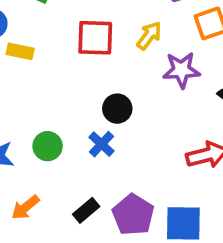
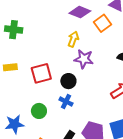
red square: (95, 38) -> (41, 73), moved
purple star: (181, 70) -> (84, 59), moved, turned 30

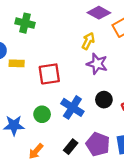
black circle: (68, 81) -> (104, 100), moved
blue cross: (66, 102) -> (72, 107), size x1.5

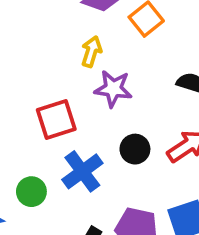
red square: (49, 74) -> (56, 120), moved
blue cross: (72, 107) -> (82, 171), turned 30

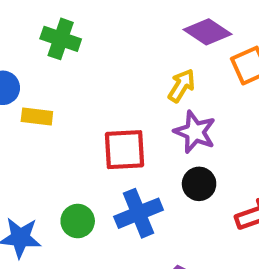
black circle: (135, 149) -> (199, 184), moved

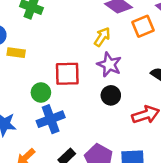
blue cross: (139, 213) -> (51, 119), moved
green circle: (78, 221) -> (41, 93), moved

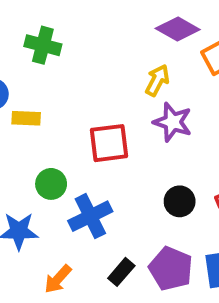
green circle: (41, 93) -> (51, 184), moved
black circle: (111, 95) -> (180, 201), moved

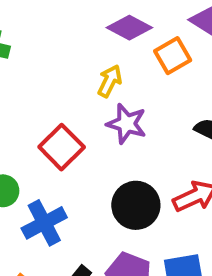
red square: (109, 143) -> (62, 147), turned -36
black circle: (180, 201) -> (136, 205), size x1.5

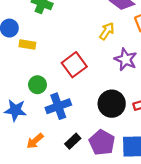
purple star: (127, 124) -> (126, 59), moved

